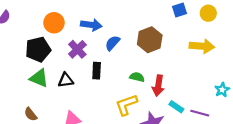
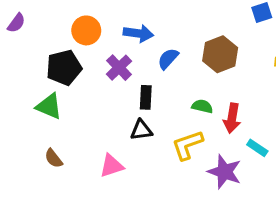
green triangle: (39, 78) -> (49, 106), moved
black triangle: (66, 80) -> (141, 130), moved

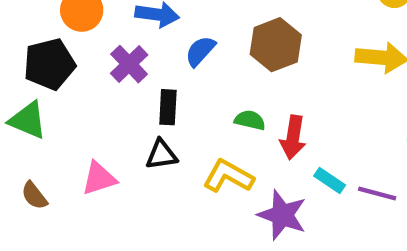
yellow L-shape: (187, 145) -> (228, 176), turned 48
pink triangle: (112, 166) -> (99, 178), moved

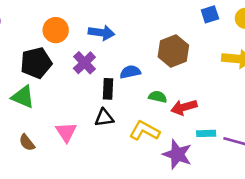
blue semicircle: (200, 51) -> (130, 72), moved, turned 36
red arrow: (293, 137) -> (184, 107), turned 65
pink triangle: (99, 178) -> (66, 132), turned -45
cyan rectangle: (330, 181) -> (206, 133), turned -36

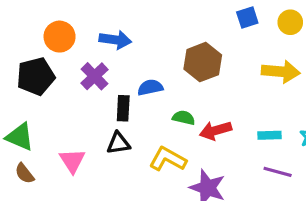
green triangle: (23, 97) -> (20, 137), moved
cyan rectangle: (206, 133) -> (270, 135), moved

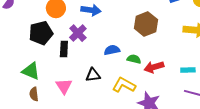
blue semicircle: (150, 87) -> (112, 50), moved
black rectangle: (123, 108) -> (64, 49), moved
brown semicircle: (25, 173) -> (34, 94), turned 32

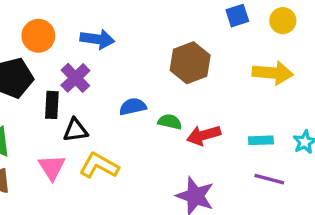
black triangle: (93, 75) -> (75, 130), moved
yellow L-shape: (124, 85) -> (99, 166), moved

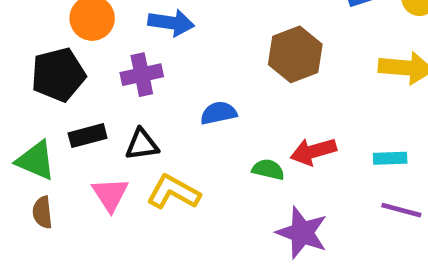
purple cross: (75, 78) -> (142, 75), turned 32
black rectangle: (52, 105) -> (88, 136), moved, turned 72
green semicircle: (170, 122) -> (268, 169), moved

